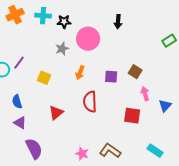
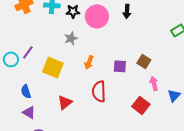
pink circle: (88, 39) -> (97, 16), moved
yellow square: (44, 78) -> (53, 67), size x1.5
red square: (132, 116) -> (141, 105), turned 30

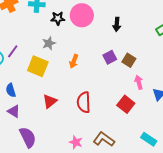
black star: (73, 11) -> (58, 18), moved
black arrow: (127, 11) -> (117, 24), moved
gray star: (71, 38) -> (49, 43), moved
purple square: (120, 66) -> (110, 57), moved, turned -32
red semicircle: (99, 91) -> (84, 102), moved

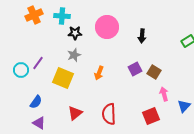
black star: (58, 18) -> (75, 33), moved
blue semicircle: (11, 90) -> (36, 102), turned -128
red square: (126, 104) -> (151, 116), turned 30

